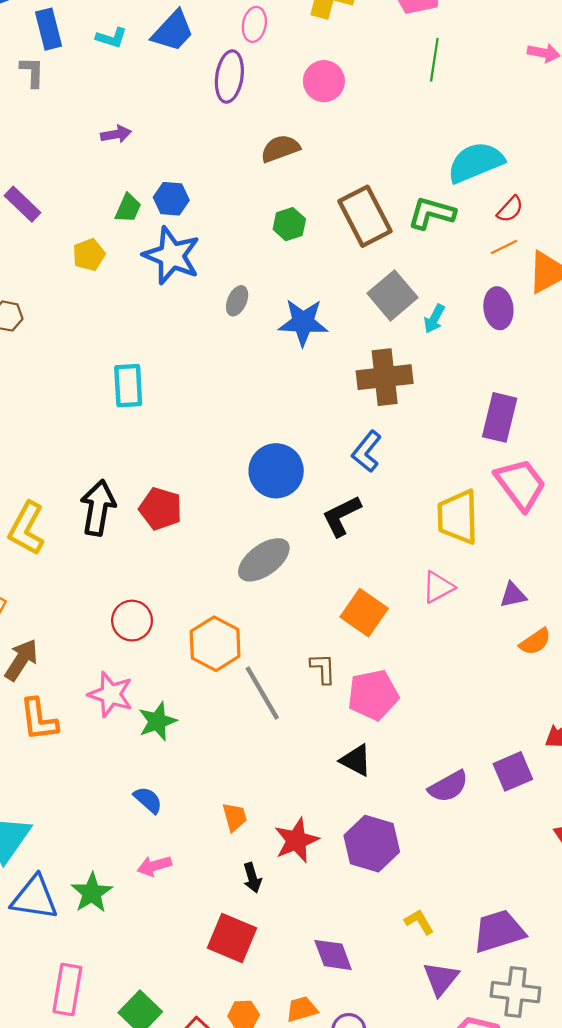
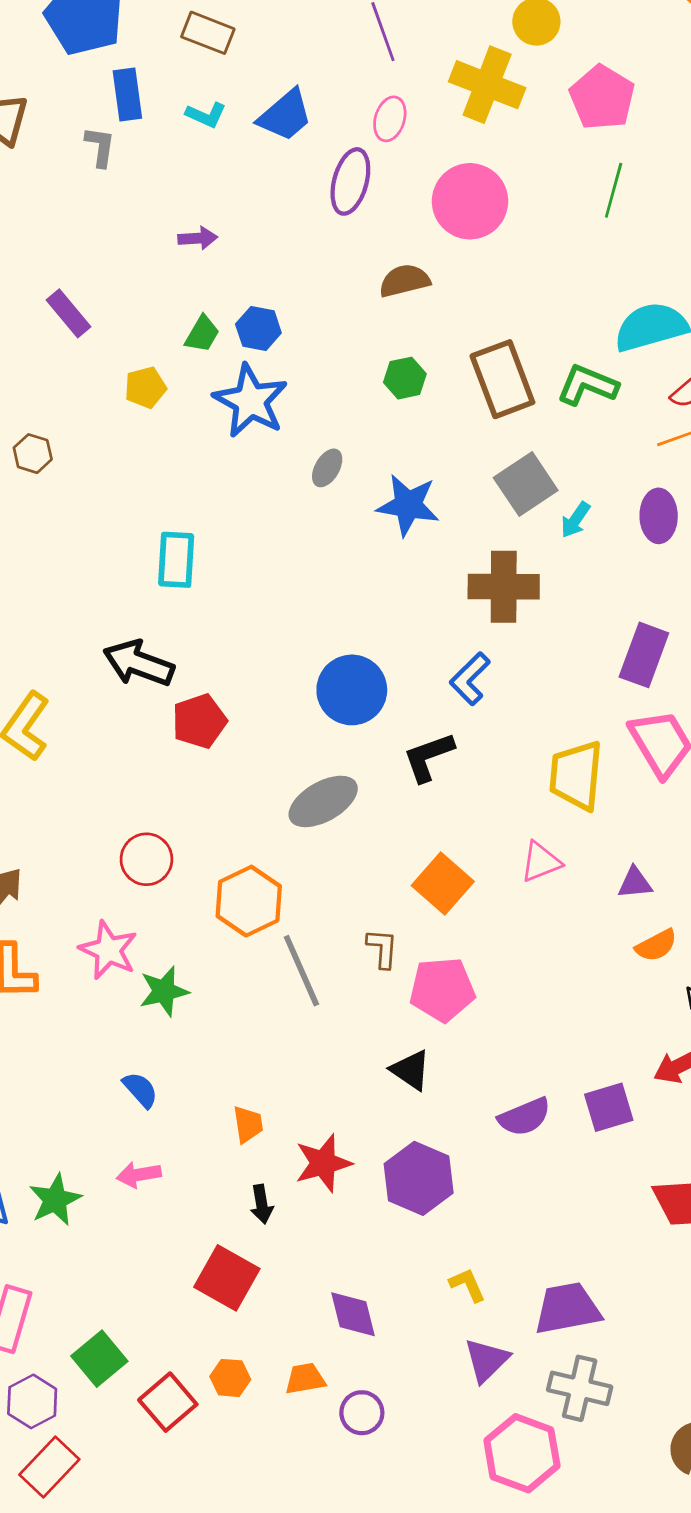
pink circle: (324, 81) -> (470, 201), size x1.4
black arrow: (98, 508) -> (139, 663), moved, turned -86
red pentagon: (161, 509) -> (199, 721), turned 30

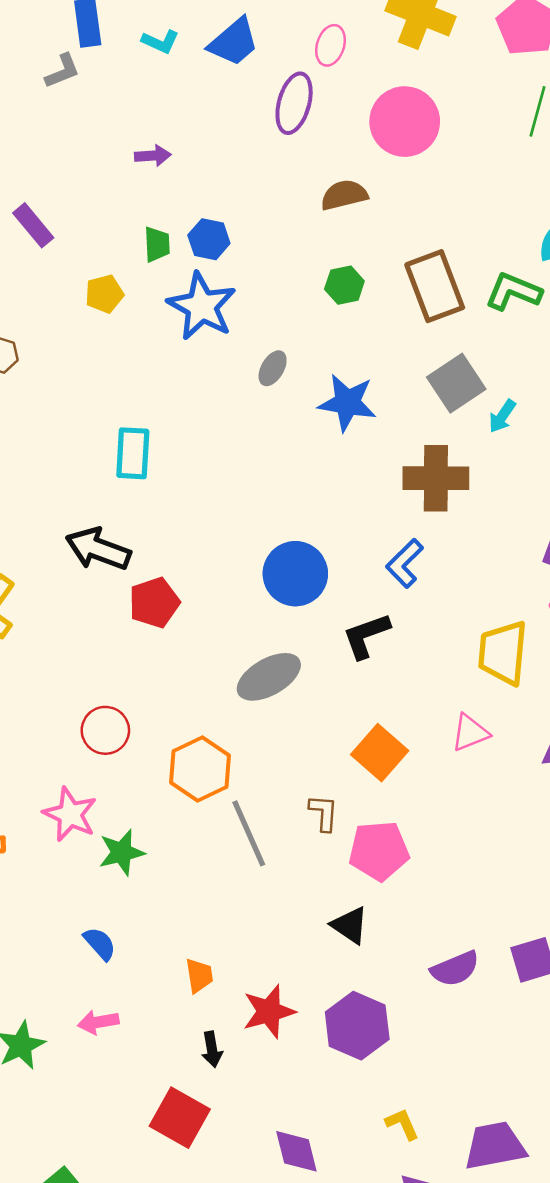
gray L-shape: (100, 147) -> (63, 71), turned 60
green trapezoid: (202, 334) -> (157, 244), turned -33

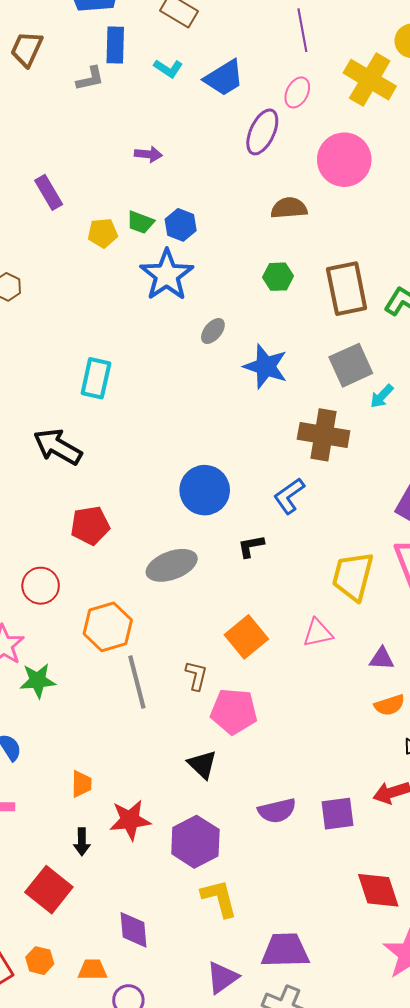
green trapezoid: (157, 244) -> (140, 222), turned 104
yellow pentagon: (104, 294) -> (103, 233), moved
red pentagon: (154, 603) -> (90, 526), moved
black L-shape: (366, 636) -> (251, 546), size x0.7
yellow L-shape: (402, 1124) -> (219, 898), moved, size x1.5

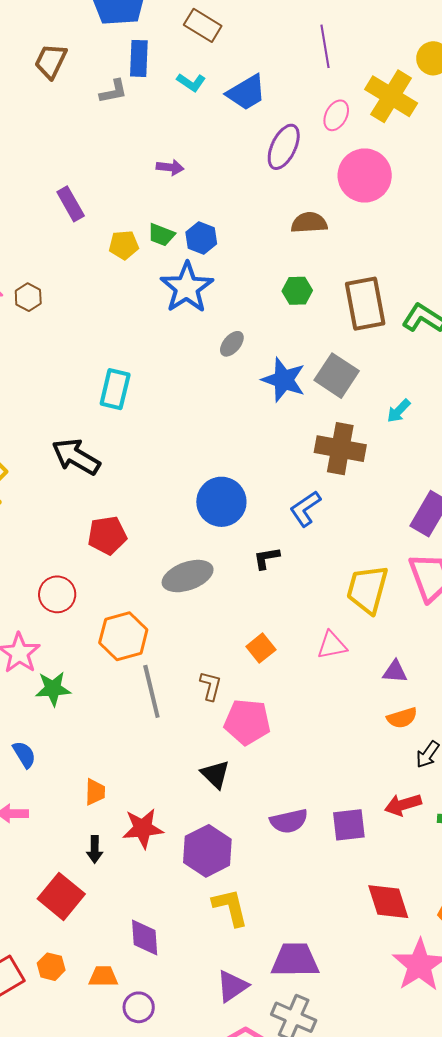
pink ellipse: (297, 92) -> (336, 115), moved
gray square: (351, 365) -> (337, 376), moved, turned -33
orange square: (246, 637) -> (261, 648), size x0.7

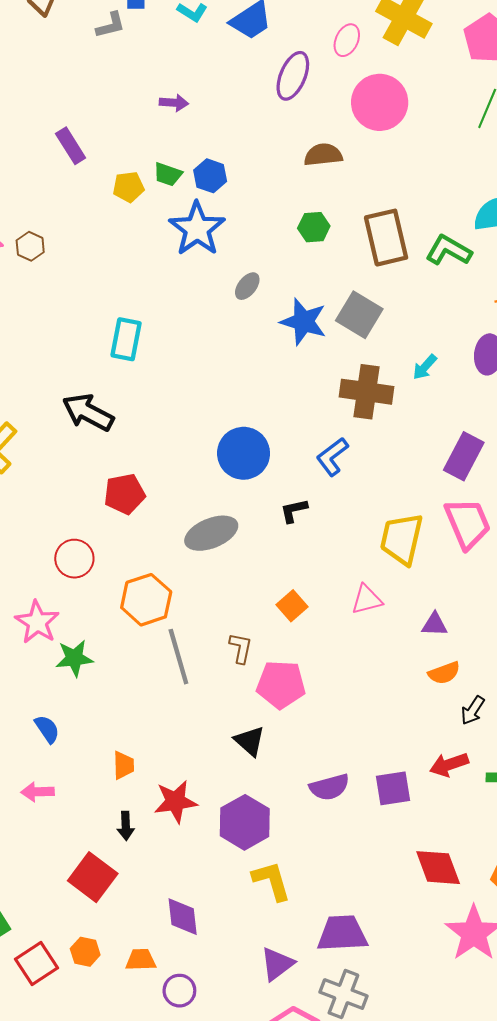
cyan arrow: (399, 411) -> (425, 367), moved

